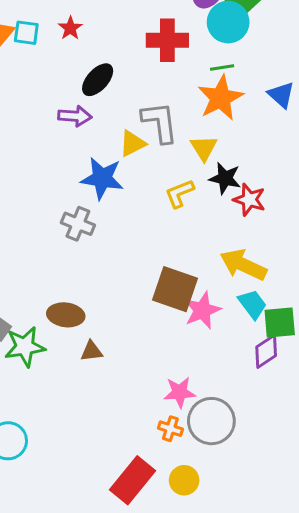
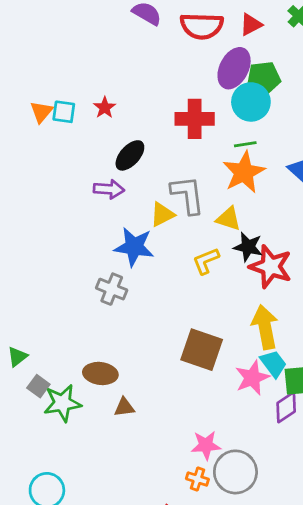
yellow triangle: (204, 148) -> (228, 219), turned -40
red star: (249, 200) -> (271, 267), size x1.4
yellow arrow: (243, 265) -> (265, 327), turned 54
pink star: (202, 310) -> (252, 378), moved

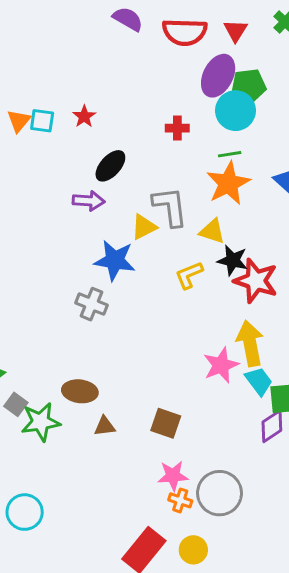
red triangle: (251, 25) -> (236, 31), turned -30
red cross: (195, 119) -> (177, 128), size x0.6
brown square: (202, 350) -> (166, 423), moved, size x0.7
pink star: (252, 378) -> (221, 365), moved
pink star: (206, 445) -> (173, 476), moved

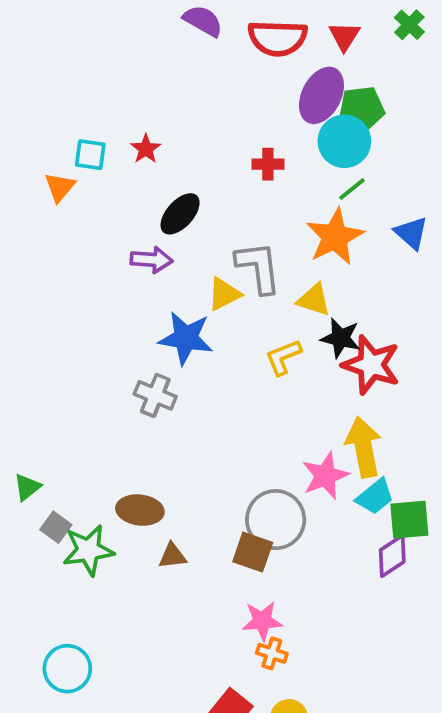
orange triangle: (19, 121) -> (60, 187), moved
green line: (230, 154) -> (352, 189), moved, turned -30
cyan trapezoid: (259, 381) -> (375, 497), turned 88
gray circle: (220, 493) -> (276, 520), moved

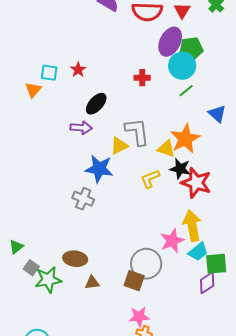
orange star: (335, 237) -> (185, 139), moved

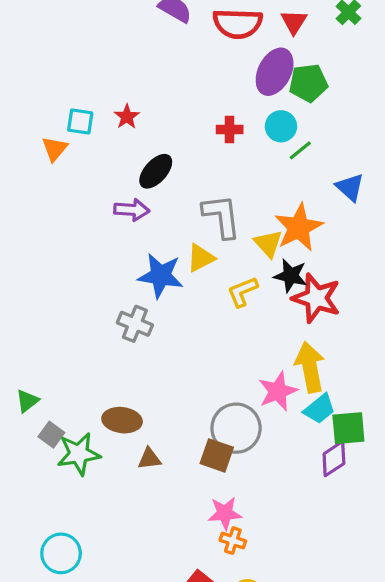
cyan circle: (182, 66) -> (281, 126), moved, size x0.7
yellow triangle: (119, 146) -> (201, 258), moved
yellow triangle: (166, 149) -> (268, 244), turned 30

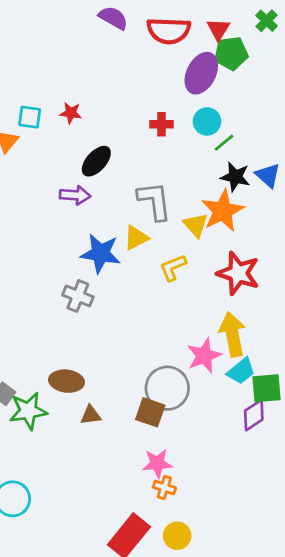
green pentagon: (308, 83) -> (231, 53), moved
red star: (127, 117) -> (71, 113), turned -30
black star: (291, 276) -> (235, 177), moved

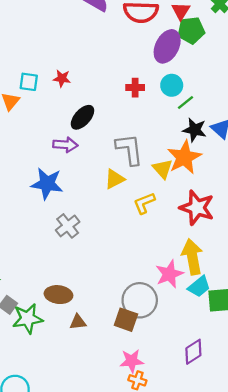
blue star: (101, 253) -> (47, 184), moved
gray cross: (78, 296) -> (68, 226), turned 30
purple diamond: (254, 415) -> (193, 352), moved

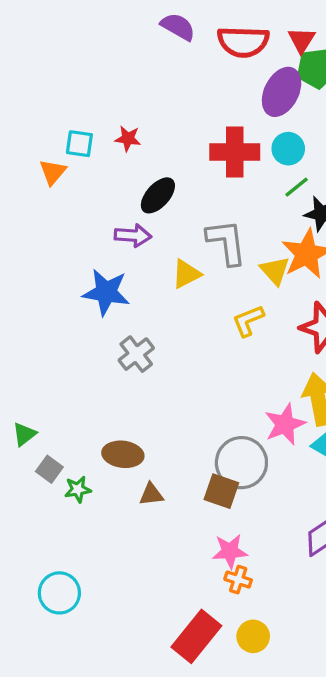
red cross: (135, 88) -> (235, 152), size x1.8
green line: (185, 102) -> (297, 187), moved
yellow triangle: (115, 179) -> (186, 274), moved
green star: (28, 319) -> (78, 489), size x0.6

